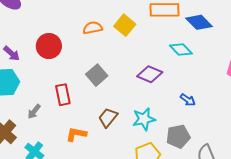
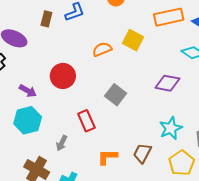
brown trapezoid: (108, 118) -> (142, 153), moved

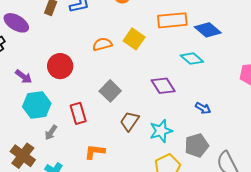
purple diamond: (167, 83) -> (163, 86), turned 40
cyan hexagon: (28, 120) -> (37, 105), moved
brown trapezoid: (142, 153) -> (129, 121), moved

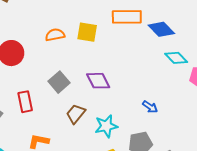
yellow square: (134, 39) -> (87, 32), turned -30
cyan diamond: (192, 59) -> (176, 58), moved
purple diamond: (163, 86) -> (98, 81), moved

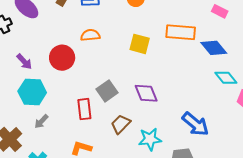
orange semicircle: (55, 35) -> (90, 35), moved
red rectangle: (25, 102) -> (84, 109), moved
blue arrow: (150, 107) -> (195, 124), size x1.8

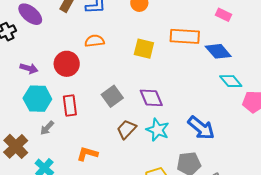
purple arrow: (24, 62) -> (29, 68), turned -30
red rectangle: (84, 109) -> (70, 105), moved
cyan star: (150, 139) -> (158, 130), moved, turned 30

